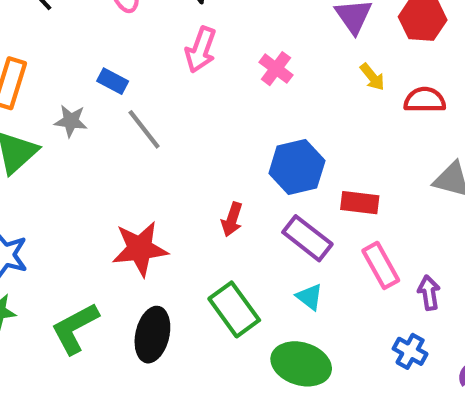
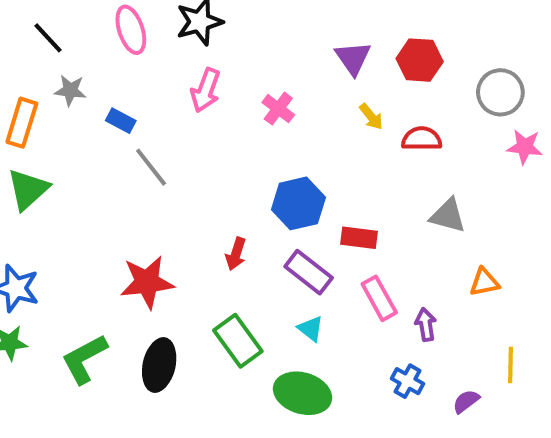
gray star: (71, 121) -> (70, 90), moved

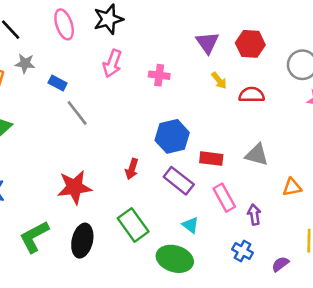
pink cross: (278, 109) -> (159, 75), turned -30
gray triangle: (448, 216) -> (257, 155), moved
cyan triangle: (311, 329) -> (190, 225), moved

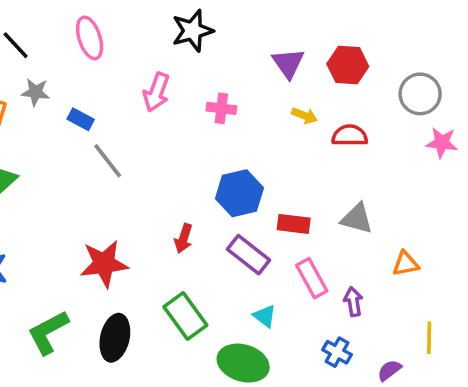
black star: (108, 19) -> (193, 31), moved
yellow arrow: (219, 80) -> (305, 116), turned -30

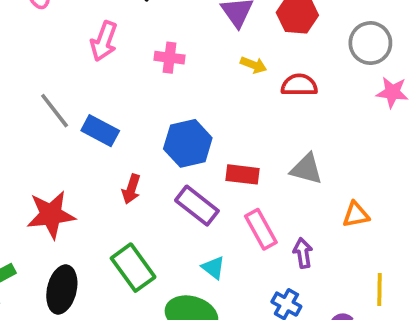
blue rectangle: (81, 119) -> (100, 131), moved, size x1.4

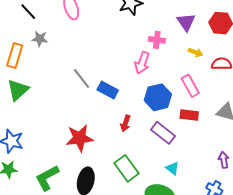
pink arrow: (104, 41) -> (142, 63), moved
pink cross: (170, 58) -> (157, 40), moved
pink rectangle: (261, 229) -> (190, 86), moved

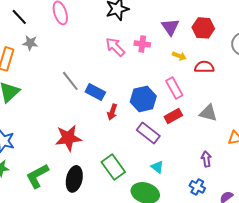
pink arrow: (142, 63) -> (115, 47), moved, turned 115
red rectangle: (189, 115) -> (173, 116), turned -36
red arrow: (125, 123) -> (112, 112), moved

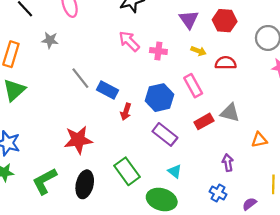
gray star: (30, 43) -> (50, 40), moved
pink cross: (142, 44) -> (158, 51), moved
red rectangle: (173, 116) -> (204, 121), moved

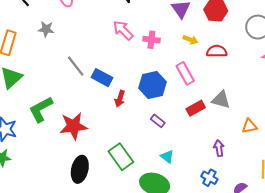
purple rectangle: (165, 134) -> (158, 121), size x0.6
green L-shape: (45, 181) -> (41, 109), moved

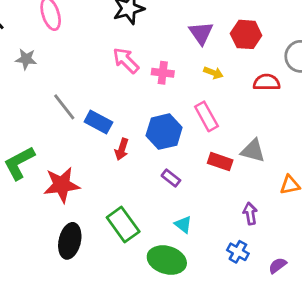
red semicircle: (217, 51) -> (267, 82), moved
red rectangle: (196, 108) -> (220, 162), turned 48

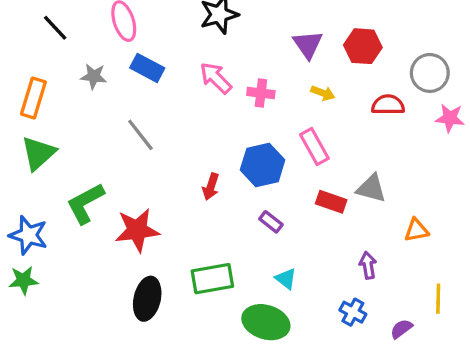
blue rectangle: (98, 122) -> (147, 68), moved
green rectangle: (123, 224) -> (212, 279), turned -64

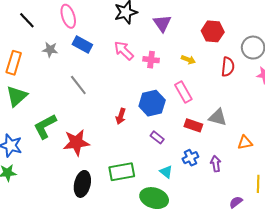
purple triangle: (308, 45) -> (162, 23), moved
red semicircle: (388, 105) -> (228, 67), turned 96
blue cross: (353, 312) -> (190, 158), moved, turned 35

